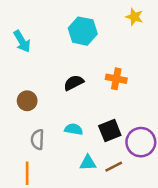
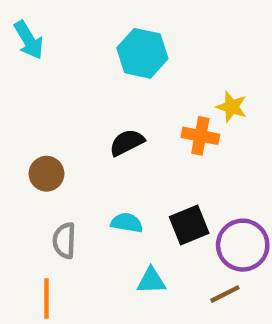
yellow star: (134, 17) -> (232, 107), moved
cyan arrow: (22, 41) -> (29, 40), moved
brown line: (114, 167) -> (225, 294), moved

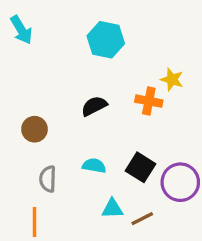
black square: (189, 225) -> (141, 167), turned -36
brown line: (225, 294) -> (142, 219), moved

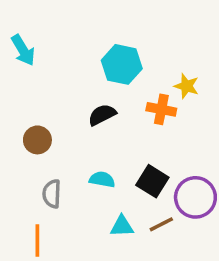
cyan arrow: (21, 30) -> (23, 50), moved
cyan hexagon: (106, 40) -> (122, 64), moved
brown line: (142, 219) -> (161, 224), moved

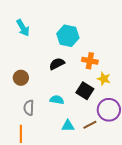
cyan arrow: (23, 50) -> (23, 28), moved
yellow star: (186, 86) -> (104, 79), moved
black square: (152, 181) -> (85, 91), moved

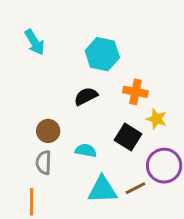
brown circle: (21, 78) -> (48, 131), moved
cyan triangle: (68, 126) -> (102, 190), size x1.5

